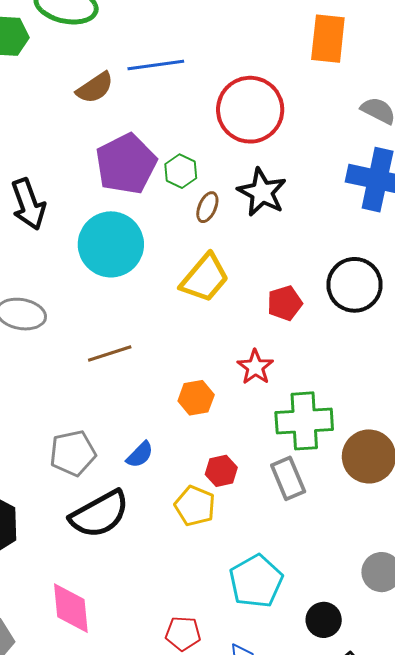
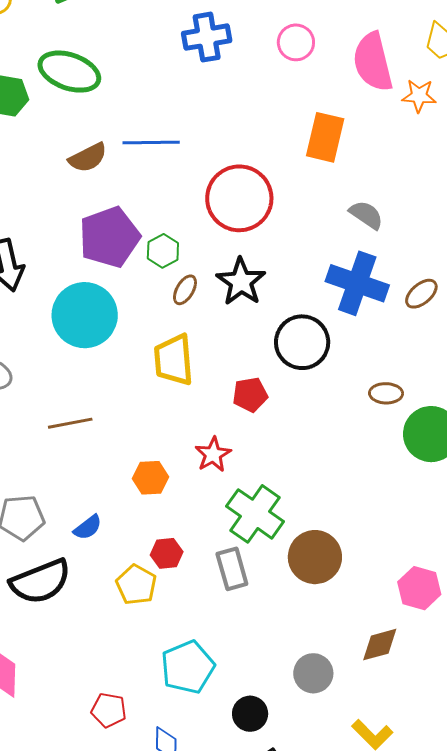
yellow trapezoid: (205, 278) -> (174, 360), turned 128
black circle: (355, 285) -> (302, 342), moved
green cross: (304, 421) -> (255, 514), turned 32

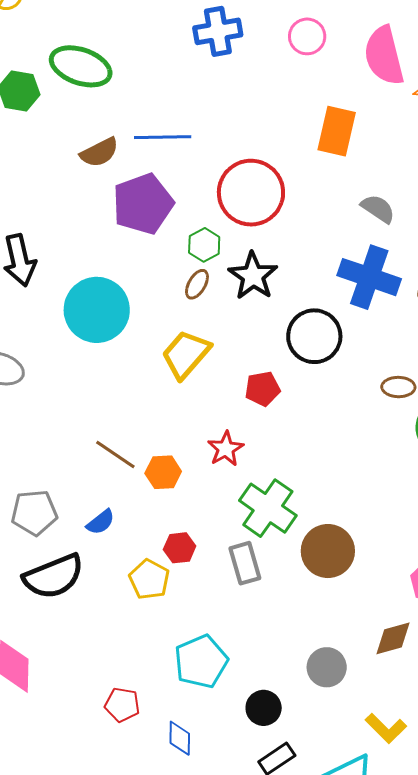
purple pentagon: (109, 237) -> (143, 204), moved
green hexagon: (163, 251) -> (204, 245), moved
yellow trapezoid: (174, 360) -> (186, 354), turned 46
brown line: (70, 423) -> (115, 455), moved, turned 45

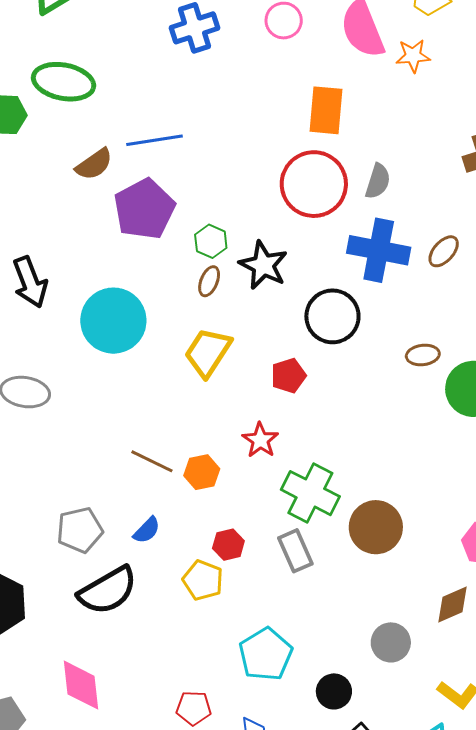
red circle: (251, 193) -> (314, 184), moved
gray semicircle: (378, 209) -> (378, 181), turned 81

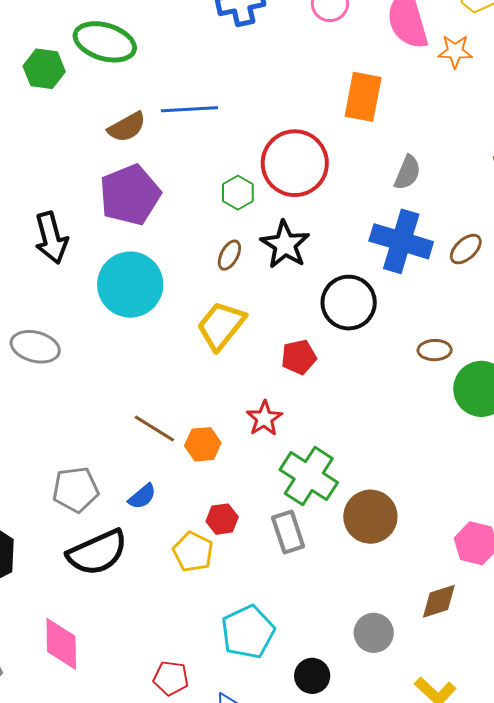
red circle: (314, 184) -> (295, 163), moved
purple pentagon: (144, 209) -> (130, 195), moved
green hexagon: (211, 241) -> (238, 193), moved

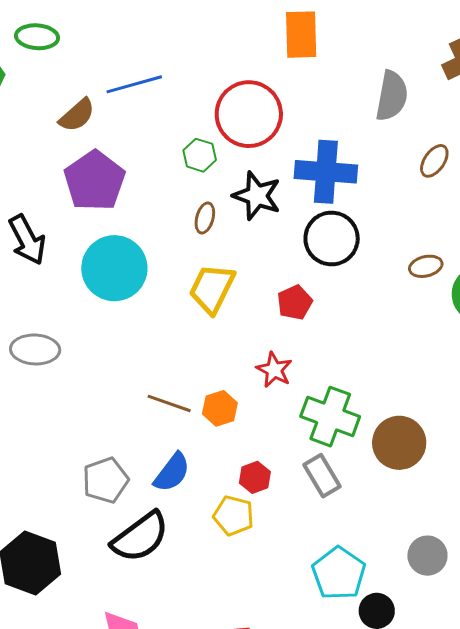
green ellipse: (105, 42) -> (37, 37), size x0.7
gray semicircle: (407, 173) -> (392, 96), moved, size x1.4
blue cross: (401, 241) -> (326, 172), moved
blue semicircle: (142, 496) -> (172, 473), size x1.4
cyan pentagon: (248, 632) -> (339, 573), moved

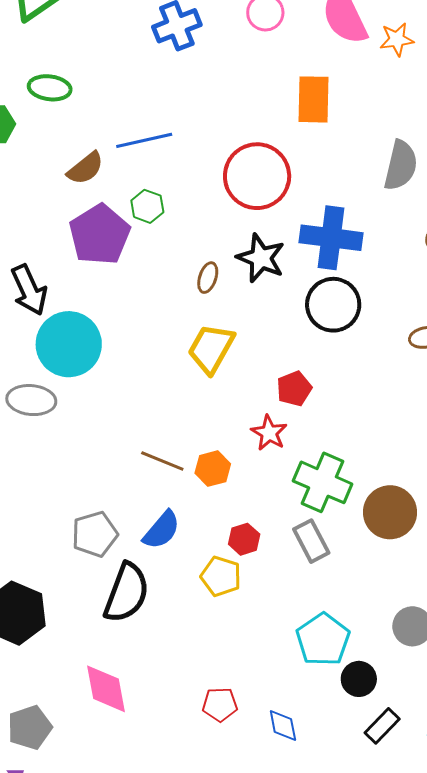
green hexagon: (200, 155) -> (147, 206), moved
cyan circle: (114, 268) -> (69, 344), moved
red pentagon: (295, 302) -> (294, 389), moved
black semicircle: (140, 537) -> (126, 593), turned -36

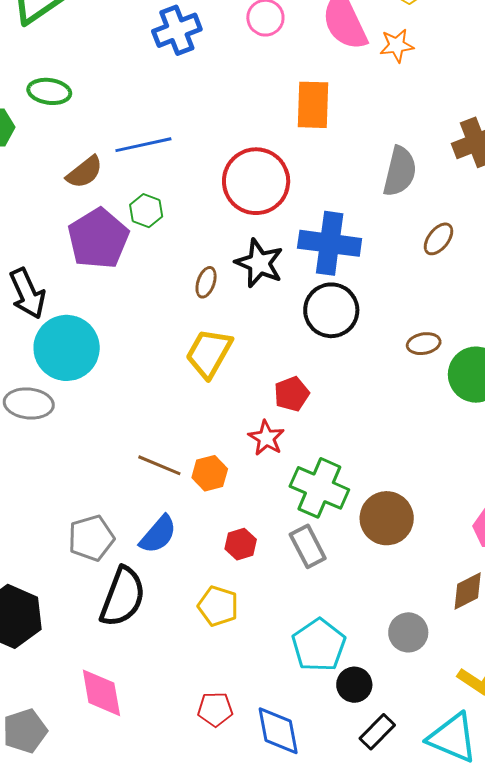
yellow pentagon: (221, 576) -> (218, 606), moved
blue diamond: (283, 726) -> (278, 731), size x1.5

